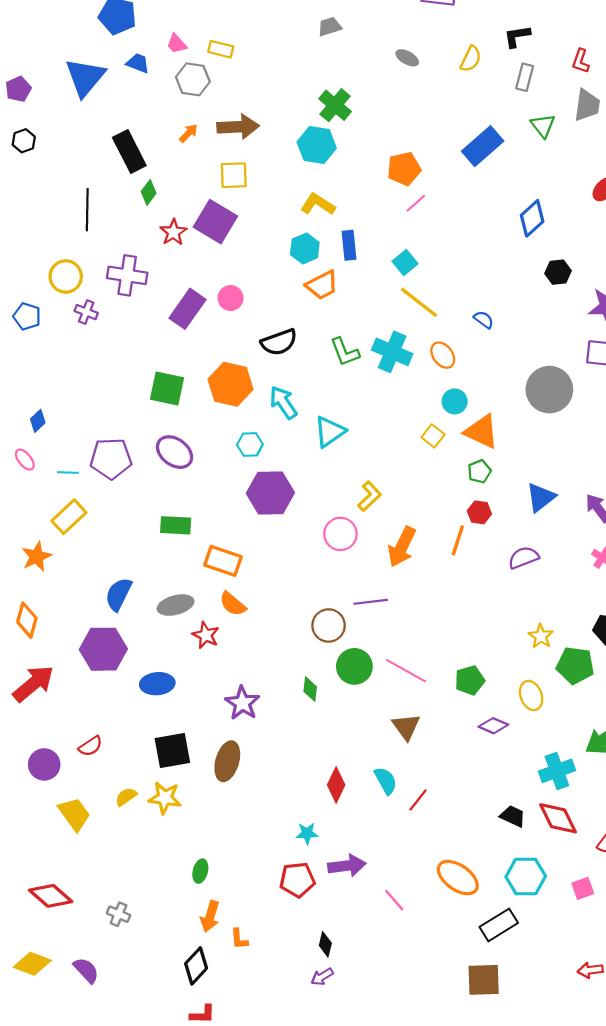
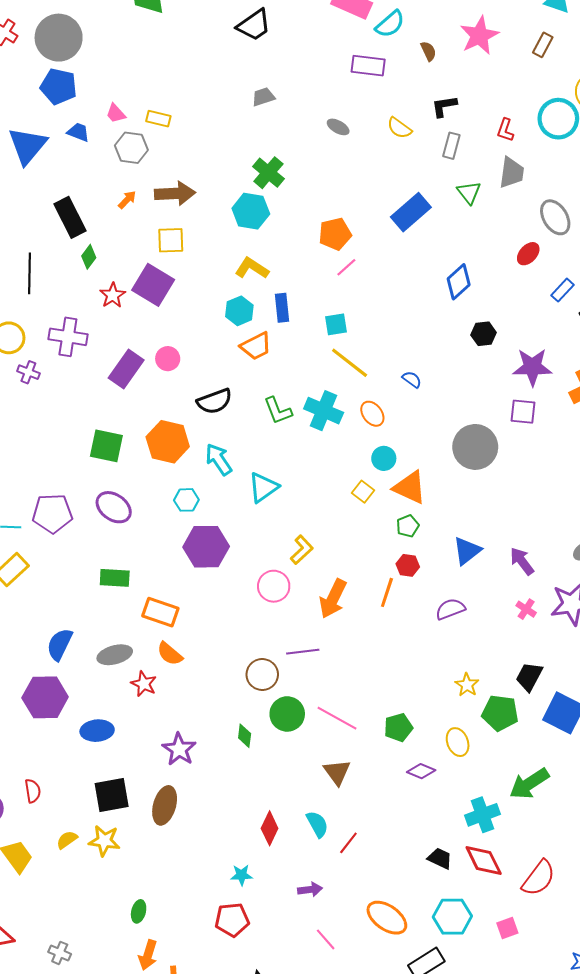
yellow semicircle: (471, 59) -> (399, 128), turned 100
cyan square: (405, 262) -> (336, 324), turned 30
red semicircle: (90, 746) -> (33, 791), turned -65
purple arrow: (347, 866) -> (310, 890), moved, size x0.7

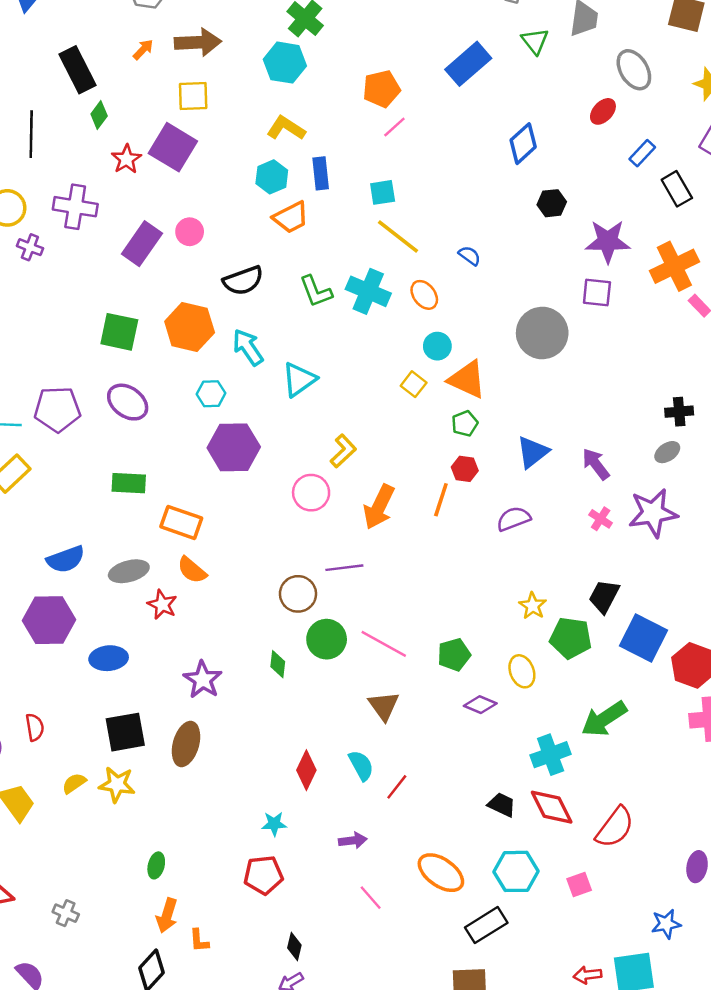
blue semicircle: (60, 644) -> (66, 559), turned -136

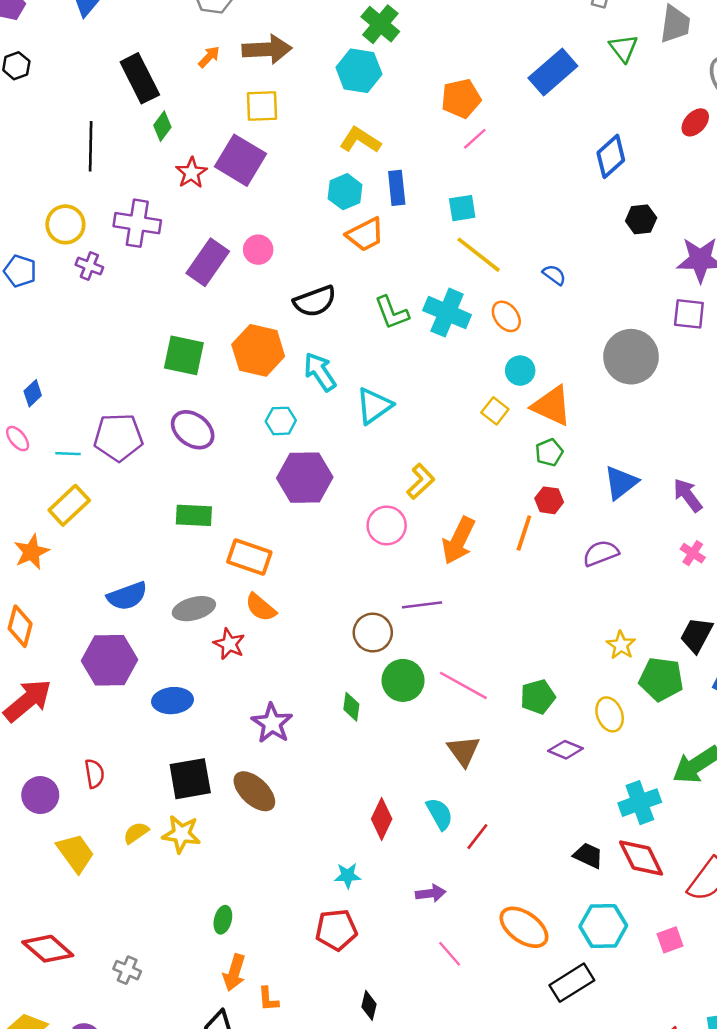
brown ellipse: (186, 744) -> (254, 791), turned -63

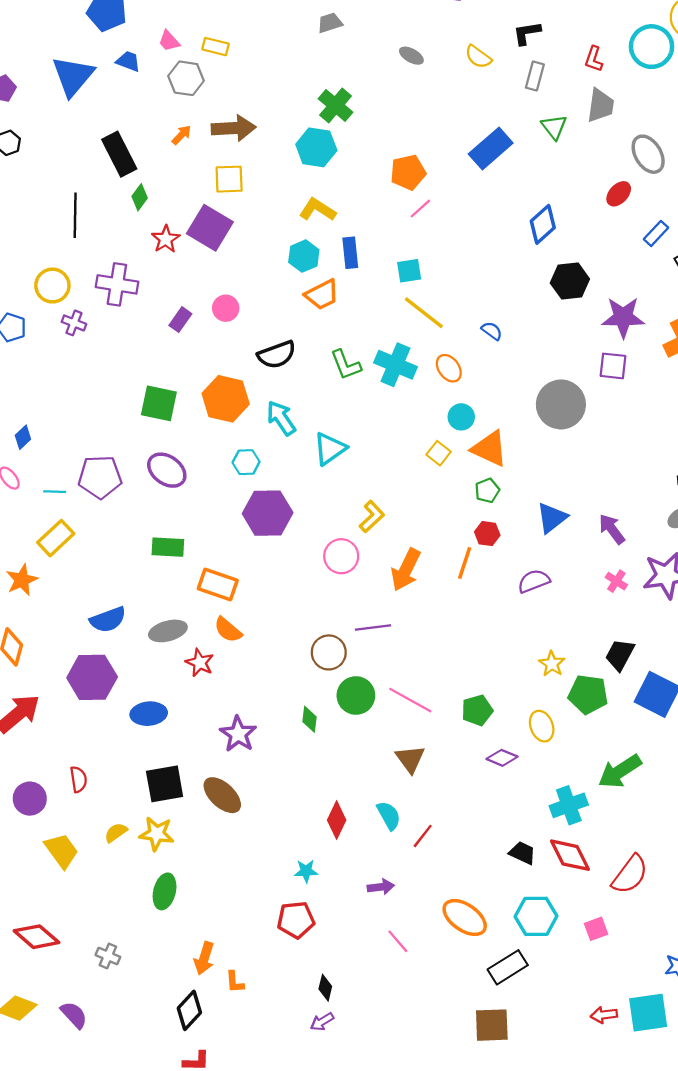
black hexagon: (641, 219) -> (570, 281), size x1.4
purple rectangle: (208, 262) -> (180, 320), size x0.6
green ellipse: (223, 920) -> (165, 891), moved, size x1.4

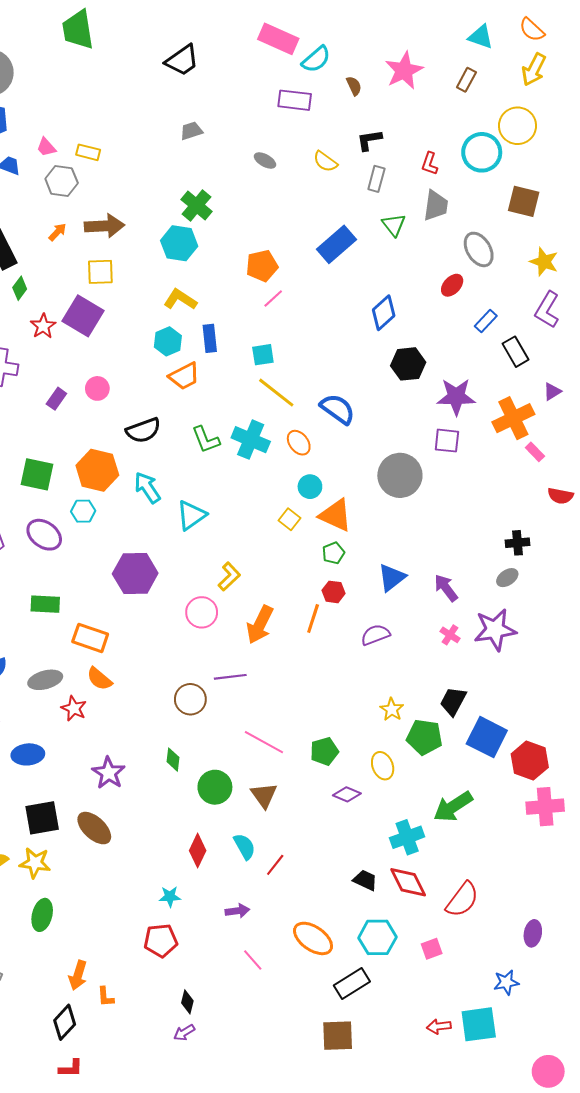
blue semicircle: (492, 331) -> (338, 409), size x1.8
cyan hexagon: (246, 462) -> (83, 511), moved
green circle: (356, 695) -> (215, 787), moved

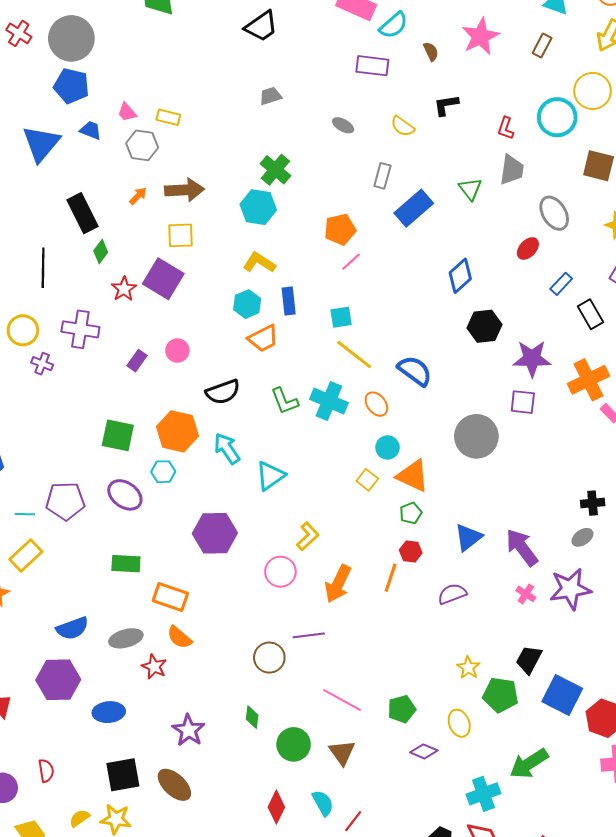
gray rectangle: (376, 179) -> (382, 176), moved
purple arrow: (446, 588) -> (522, 547), size x1.4

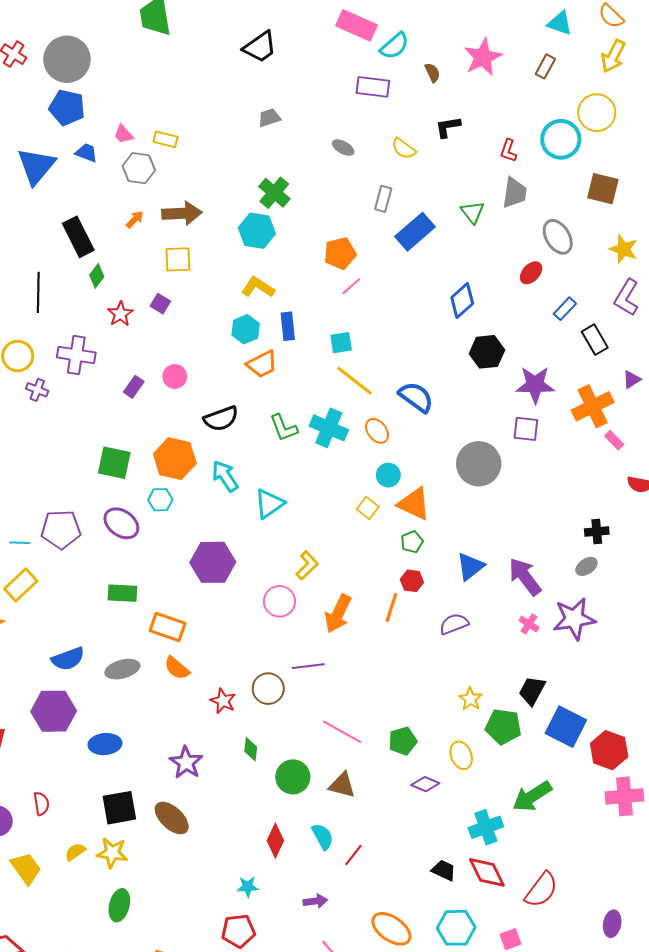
purple square: (163, 279) -> (160, 304), size x0.5
red star: (154, 667) -> (223, 701), moved
brown triangle: (342, 752) -> (342, 785), turned -40

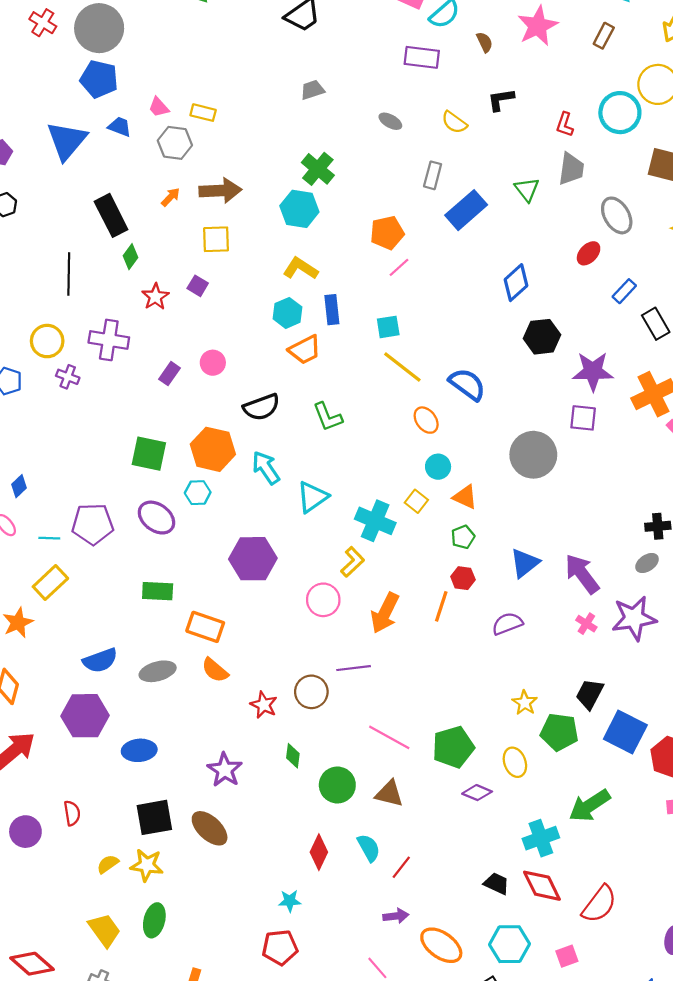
cyan cross: (329, 428) -> (375, 521), moved
orange triangle: (414, 504) -> (465, 497), size x0.7
green pentagon: (403, 741) -> (453, 747), size x1.4
yellow trapezoid: (26, 868) -> (105, 930), moved
purple arrow: (315, 901) -> (396, 916), moved

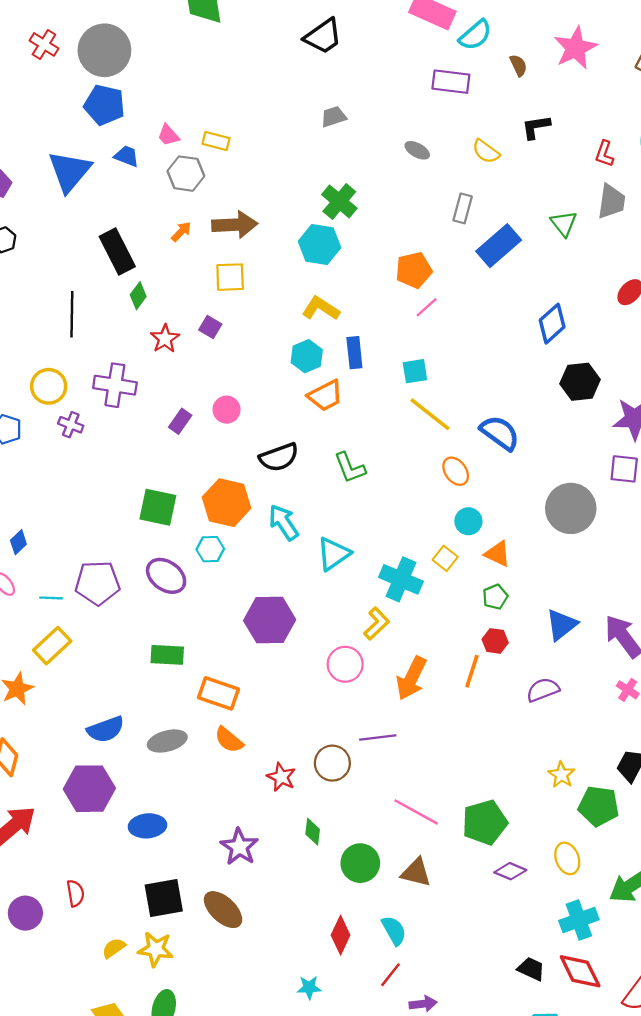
yellow ellipse: (515, 762) -> (567, 858), moved
red line: (401, 867) -> (391, 975), moved

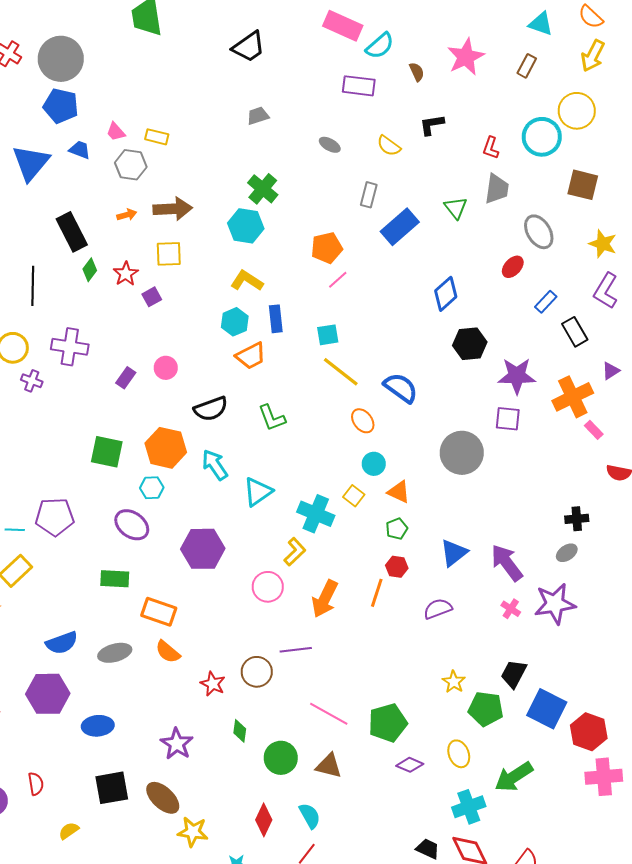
orange arrow: (181, 232) -> (127, 215), turned 30
purple square: (210, 327) -> (152, 297), turned 30
red star: (165, 339) -> (126, 274), moved
purple ellipse: (166, 576) -> (132, 525), moved
yellow star: (156, 949) -> (193, 832), moved

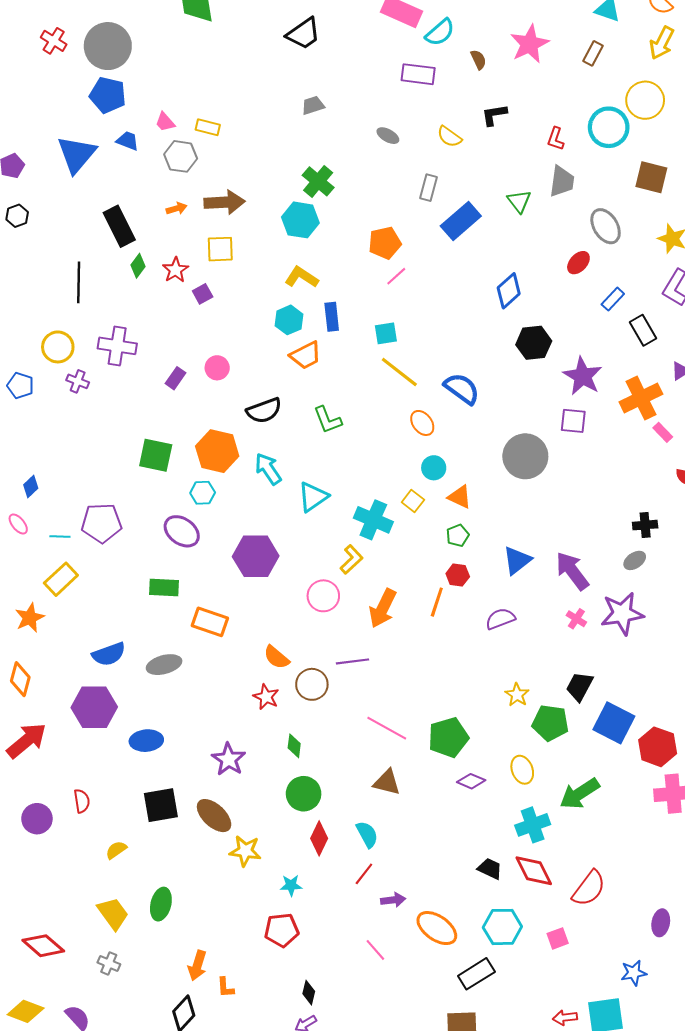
purple star: (517, 376) -> (583, 376), turned 30
orange semicircle: (168, 652) -> (276, 657), moved
green circle: (281, 758) -> (304, 794), moved

